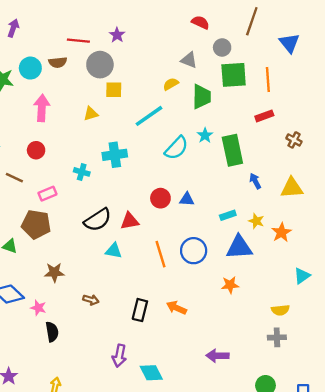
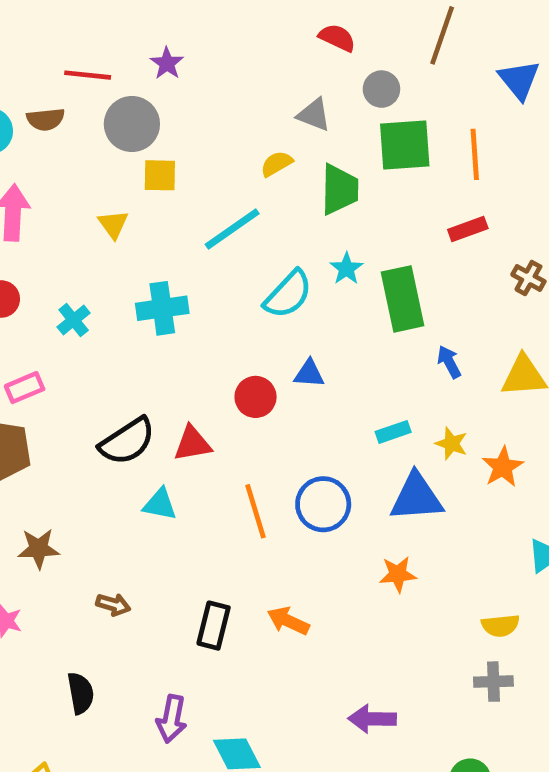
yellow triangle: (91, 114) -> (113, 224), turned -49
cyan cross: (82, 172) -> (74, 320), moved, turned 35
blue triangle: (187, 199) -> (309, 374), moved
black semicircle: (52, 332) -> (81, 693), moved

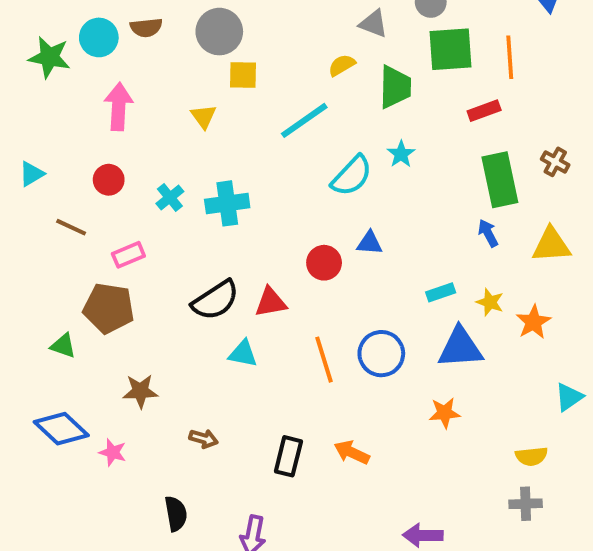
red rectangle: (468, 229) -> (484, 111), moved
green rectangle: (402, 299) -> (500, 180), moved
cyan cross: (162, 308) -> (227, 203), moved

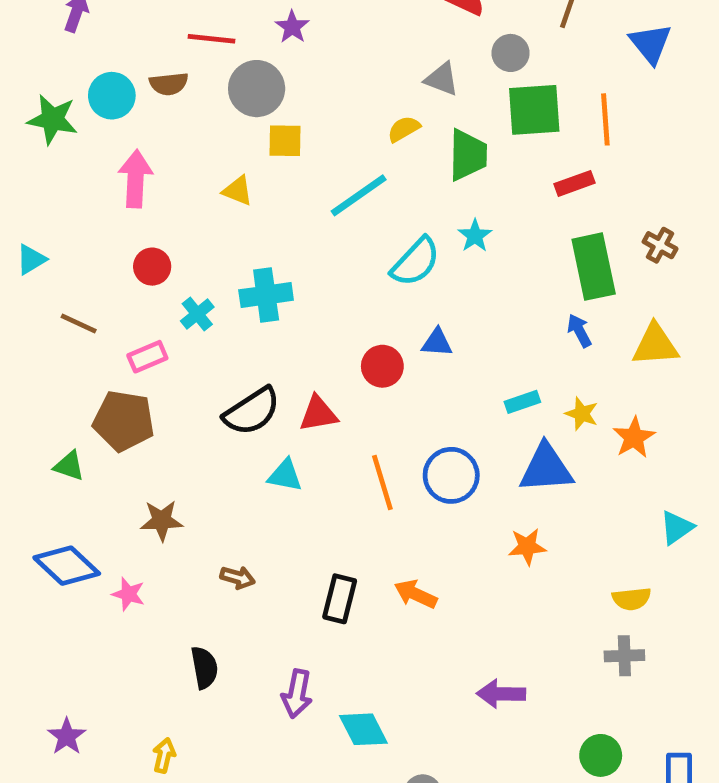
yellow triangle: (204, 117) -> (238, 191), turned -32
red circle: (109, 180) -> (152, 267), moved
cyan cross: (170, 198) -> (197, 314), moved

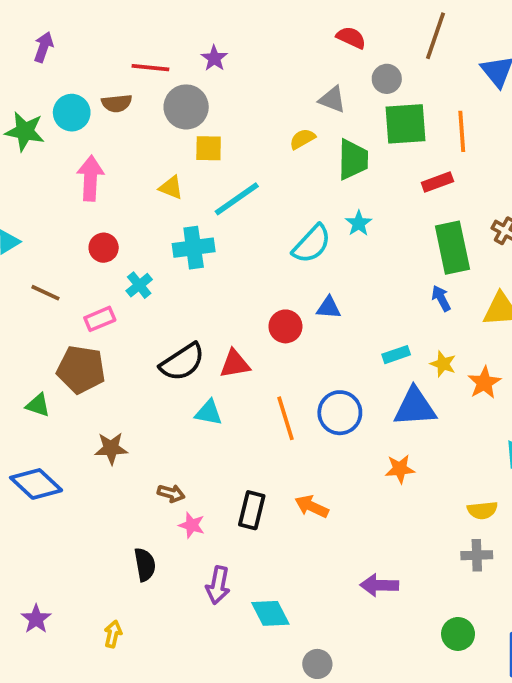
cyan line: (359, 195) -> (237, 199), moved
cyan cross: (266, 295) -> (194, 248), moved
pink star: (128, 594) -> (192, 525), moved

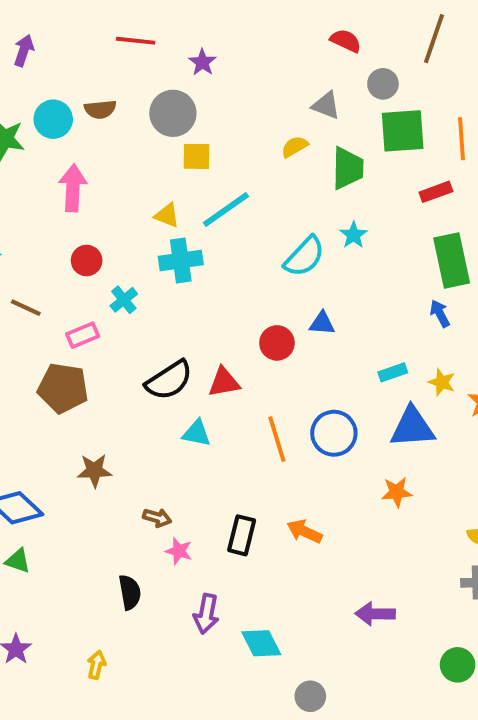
red line: (150, 68) -> (136, 41), moved
yellow triangle: (171, 188) -> (167, 215), moved
green triangle: (38, 405) -> (18, 561), moved

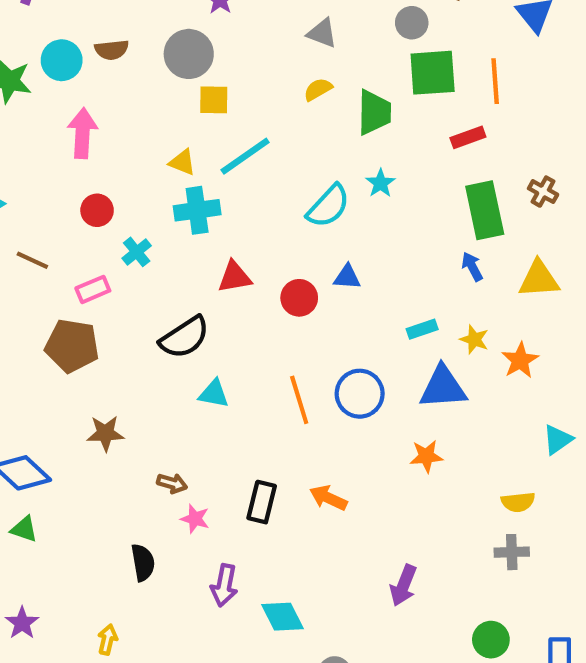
gray triangle: (326, 105) -> (322, 33), moved
red triangle: (224, 382) -> (235, 277), moved
purple arrow: (375, 614) -> (403, 585), turned -69

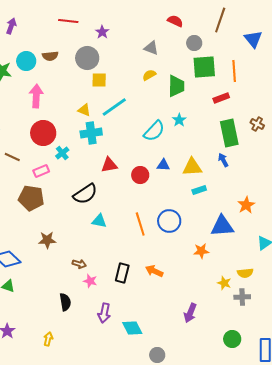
red circle: (97, 210) -> (43, 133), size x1.6
yellow triangle: (539, 279) -> (192, 167), moved
yellow star: (474, 339) -> (224, 283), moved
blue triangle: (443, 387) -> (222, 226), moved

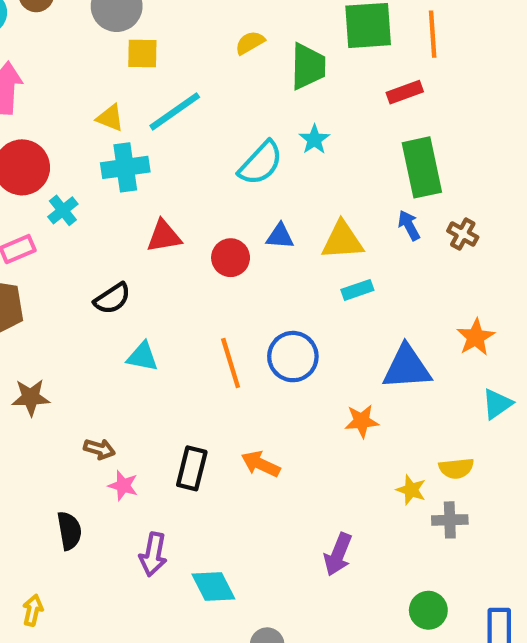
brown cross: (257, 124) -> (463, 234), moved
black semicircle: (85, 194) -> (112, 299), size x0.7
orange star: (246, 205) -> (476, 337), moved

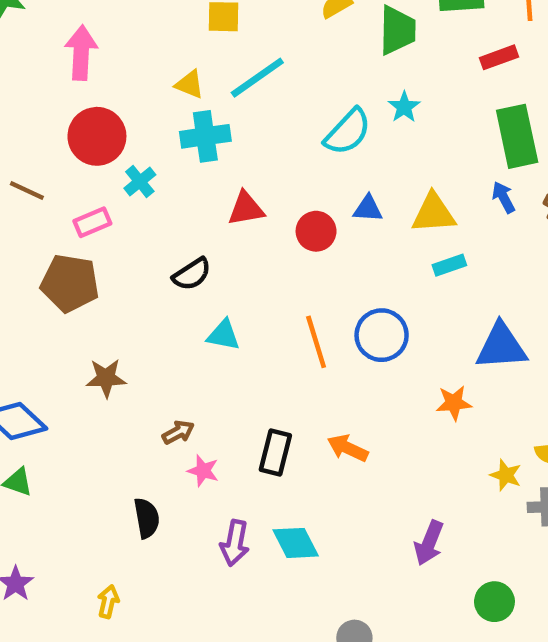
brown arrow: (99, 449) -> (178, 432), turned -44
cyan diamond: (213, 587) -> (296, 543), moved
green circle: (428, 610) -> (494, 602), moved

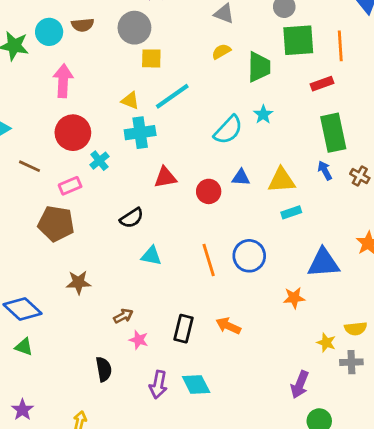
purple arrow: (429, 543) -> (300, 385), moved

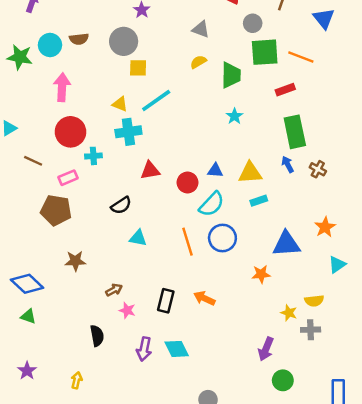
orange line: (340, 46) -> (301, 57), turned -65
cyan semicircle: (228, 130) -> (212, 204), moved
cyan cross: (99, 161) -> (93, 156), turned 35

